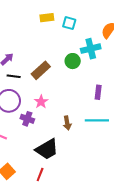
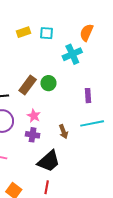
green circle: (73, 61) -> (48, 83), moved
purple cross: (27, 119) -> (33, 135), moved

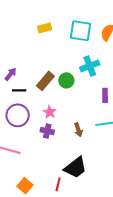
cyan square: (46, 33) -> (81, 31), moved, size x1.6
cyan cross: (72, 54) -> (90, 66), moved
black trapezoid: (49, 161) -> (75, 168), moved

